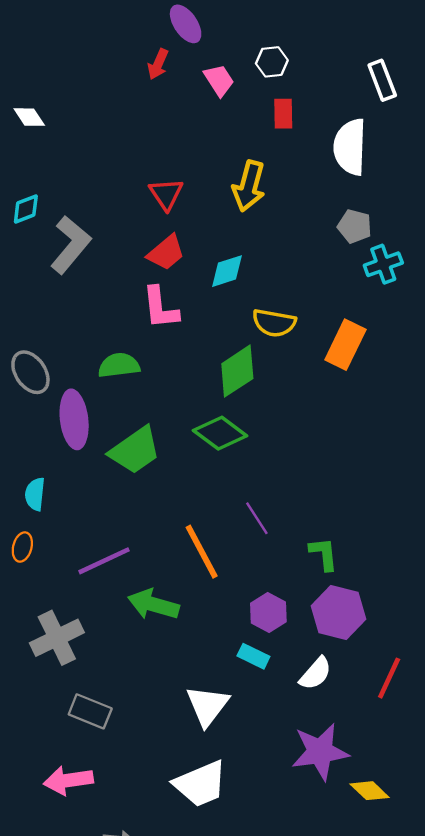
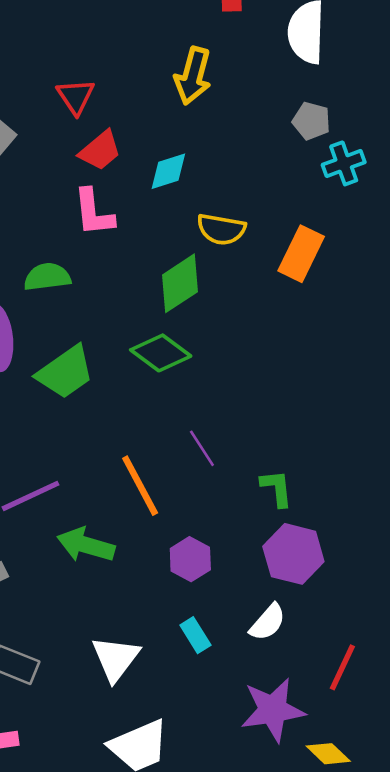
red triangle: (166, 194) -> (76, 96), moved
purple hexagon: (268, 613) -> (190, 559), moved
cyan rectangle: (253, 656) -> (195, 635), moved, turned 32
red line: (389, 678) -> (342, 667), moved
white triangle: (207, 706) -> (116, 658), moved

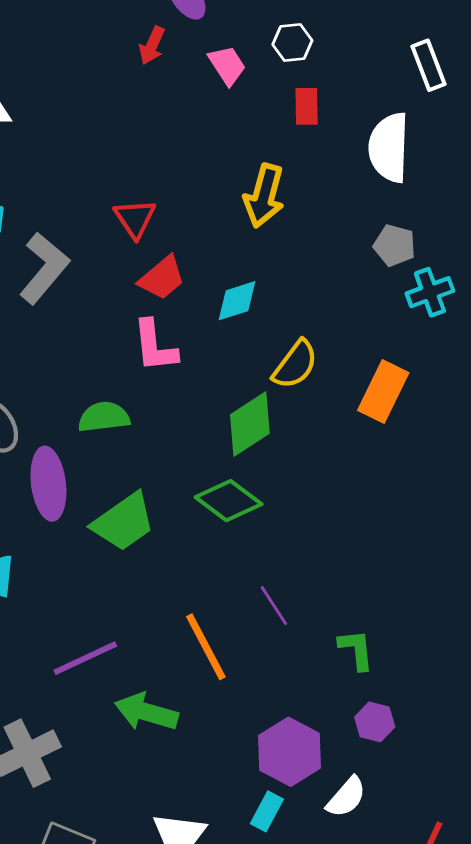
yellow semicircle: (221, 229) -> (295, 365), turned -63
purple hexagon: (293, 554) -> (375, 722), size x0.6
purple hexagon: (190, 559) -> (290, 752), moved, size x1.4
cyan rectangle: (195, 635) -> (267, 811), turned 60

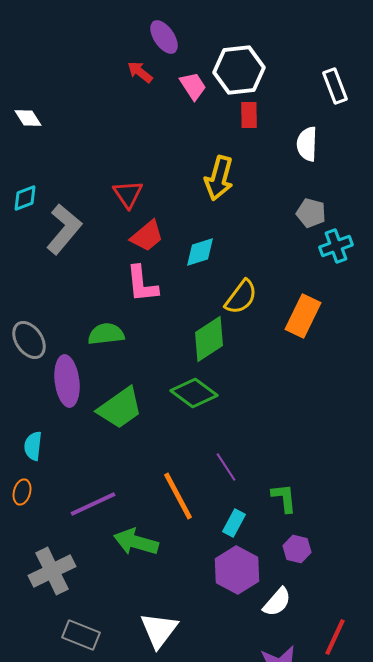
white hexagon: (292, 43) -> (239, 70), size x1.8
red arrow: (152, 45) -> (140, 72), turned 104
white semicircle: (389, 148) -> (307, 144), size x0.7
cyan rectangle: (267, 811) -> (234, 523), moved

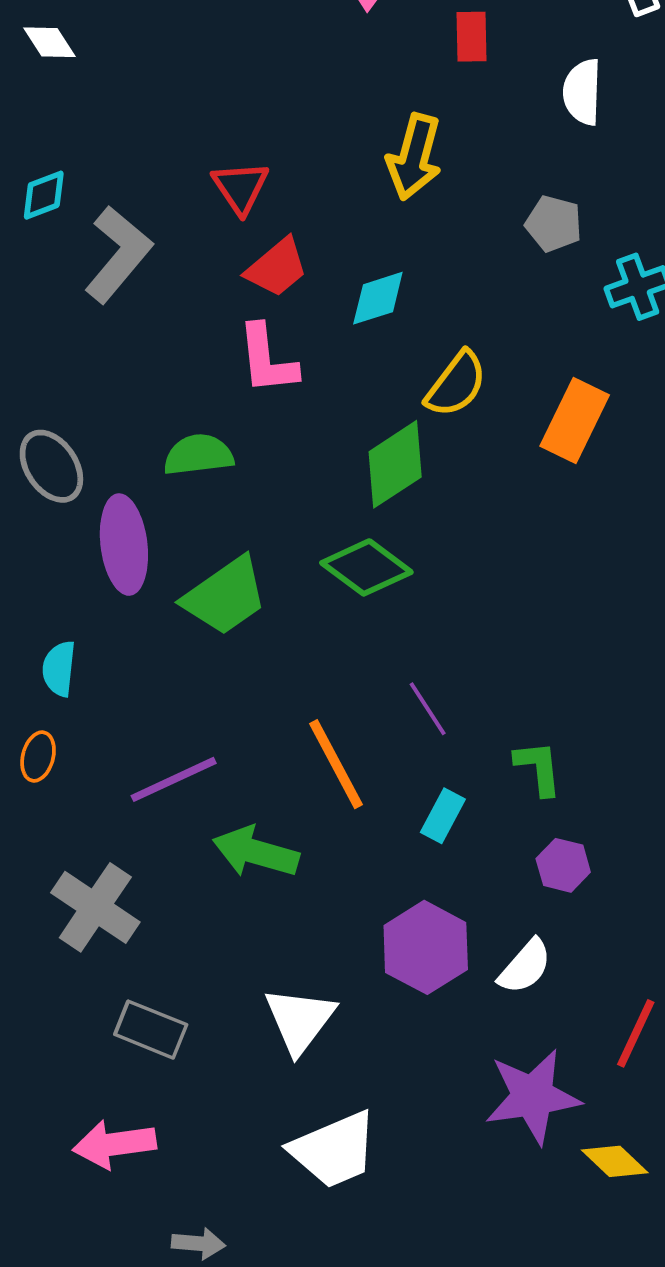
gray pentagon: (311, 213) -> (554, 224), moved
purple hexagon: (237, 570) -> (426, 947), moved
gray cross: (52, 571) -> (95, 907), turned -30

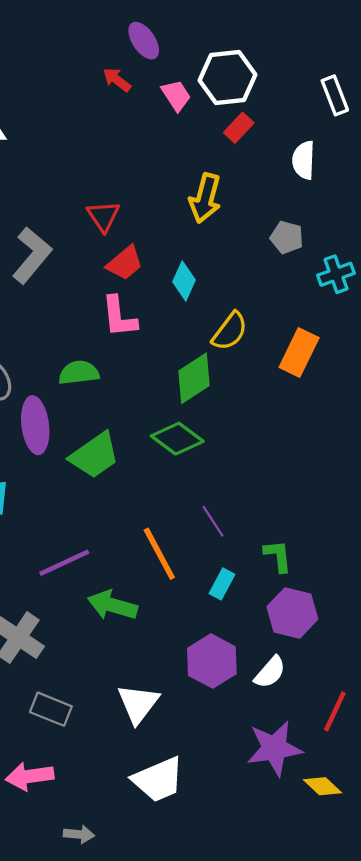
red rectangle: (472, 37) -> (239, 128), turned 44
cyan diamond: (378, 298) -> (184, 281), turned -48
purple hexagon: (563, 865) -> (292, 613), size x1.6

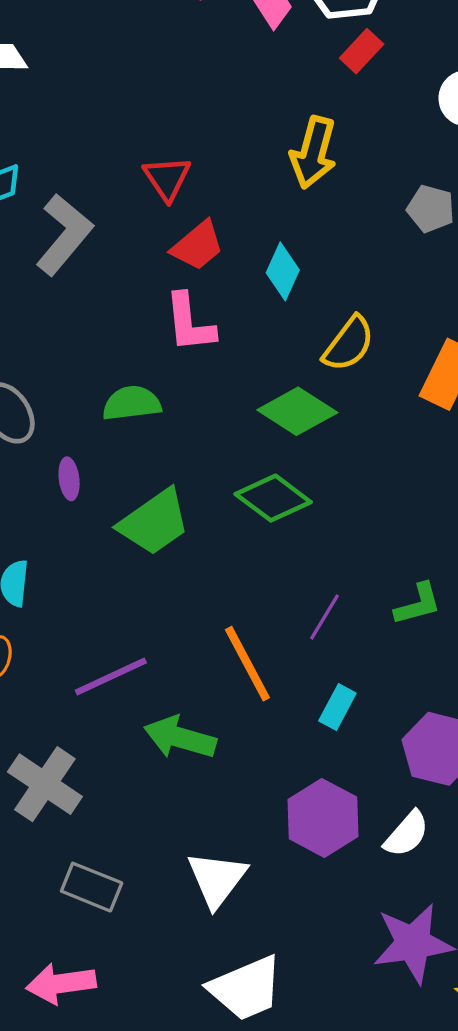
green diamond: (194, 378) -> (297, 411), turned 66
purple ellipse: (35, 425) -> (69, 479), size x0.5
purple line: (213, 521) -> (325, 617), turned 64
green L-shape: (278, 556) -> (418, 604), moved, turned 81

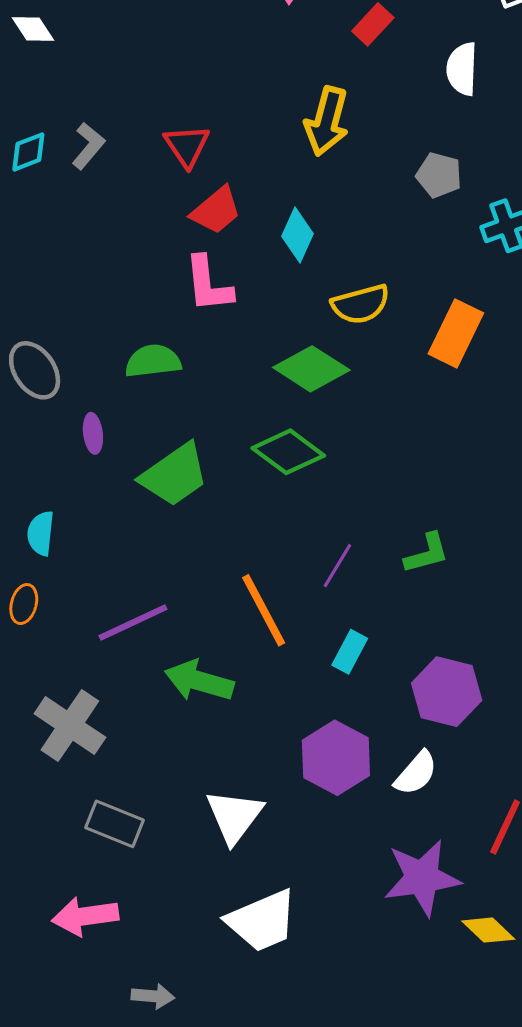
gray L-shape: (64, 234) -> (88, 146), moved, size x0.6
yellow semicircle: (349, 344) -> (361, 304), turned 38

